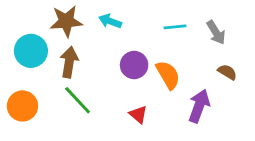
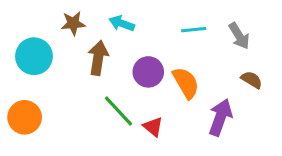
brown star: (66, 21) -> (73, 23), size x0.7
brown arrow: (69, 62) -> (98, 58), moved
green line: (78, 100) -> (119, 111), moved

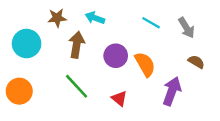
cyan line: (194, 30) -> (151, 23), turned 36
green line: (119, 111) -> (77, 86), moved

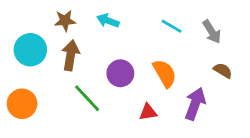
brown arrow: (77, 45) -> (71, 55), moved
purple circle: (116, 56) -> (120, 73), moved
red triangle: (119, 98) -> (148, 112), moved, turned -49

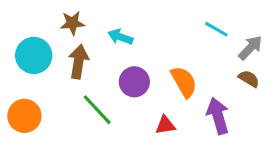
cyan arrow: (108, 21) -> (120, 37), moved
cyan line: (172, 26) -> (216, 29), moved
gray arrow: (212, 32) -> (250, 48), moved, turned -105
purple arrow: (195, 104) -> (218, 116), turned -36

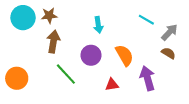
cyan arrow: (120, 37) -> (98, 25), moved, turned -119
cyan circle: (34, 55) -> (23, 18), moved

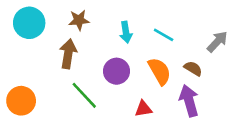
brown star: (49, 15) -> (79, 20), moved
cyan line: (146, 20) -> (164, 35), moved
brown semicircle: (168, 53) -> (193, 68), moved

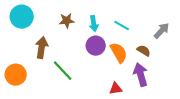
brown star: (79, 20) -> (67, 21), moved
brown arrow: (68, 54) -> (42, 48), moved
purple circle: (116, 71) -> (96, 46), moved
red triangle: (143, 109) -> (116, 89), moved

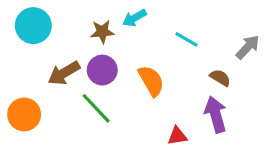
cyan arrow: (94, 24) -> (134, 18), moved, turned 70
purple circle: (96, 46) -> (102, 70), moved
brown arrow: (42, 48) -> (64, 73), turned -130
orange semicircle: (119, 53) -> (151, 81), moved

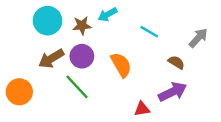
cyan circle: (33, 26) -> (48, 21), moved
purple arrow: (216, 114) -> (173, 92), turned 80

